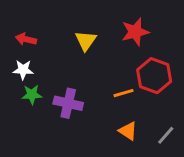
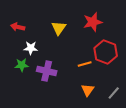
white star: (23, 70) -> (31, 48), moved
orange triangle: (128, 131) -> (88, 90), turned 32

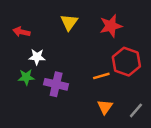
yellow triangle: (59, 28) -> (69, 22), moved

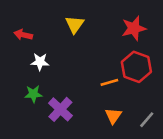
red star: (111, 26) -> (134, 28), moved
green star: (26, 77) -> (33, 94), moved
purple cross: (56, 84) -> (60, 109), moved, turned 30

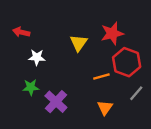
yellow triangle: (75, 24) -> (79, 43), moved
red star: (134, 28) -> (112, 33), moved
gray line: (147, 120) -> (136, 93), moved

